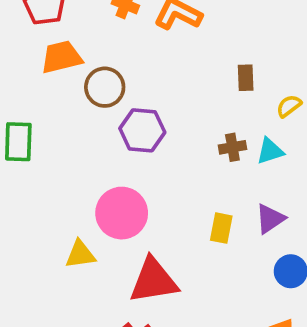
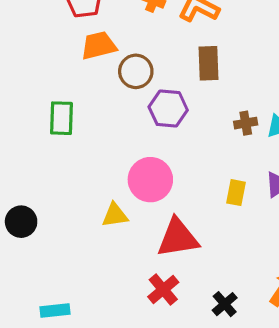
brown rectangle: (246, 78) -> (209, 63), moved, size x1.5

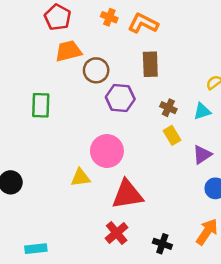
brown cross: (246, 123) -> (168, 108), moved, turned 35
yellow rectangle: (236, 193) -> (172, 135), moved, turned -42
black cross: (225, 304) -> (162, 244), turned -30

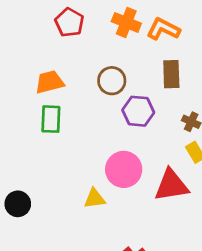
orange cross: (109, 17) -> (126, 22), size x1.5
orange trapezoid: (68, 51) -> (50, 82), moved
red triangle: (127, 194) -> (171, 185), moved

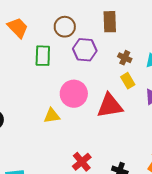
orange trapezoid: (50, 82) -> (18, 28), turned 60
green rectangle: (51, 119) -> (43, 56), moved

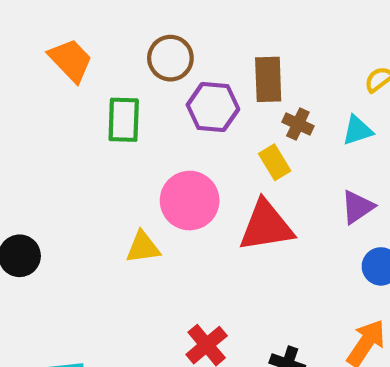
brown rectangle: (110, 22) -> (268, 79), moved
yellow rectangle: (128, 81) -> (275, 162), moved

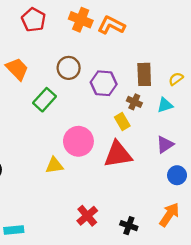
brown rectangle: (268, 79) -> (144, 74), moved
purple hexagon: (213, 107) -> (104, 83), moved
green rectangle: (124, 120) -> (44, 100), turned 40

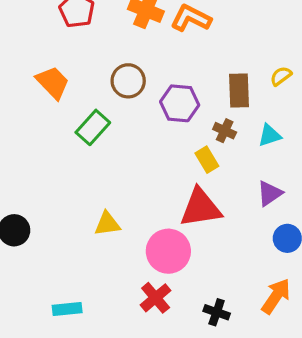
yellow semicircle: (176, 79) -> (281, 76), moved
pink circle: (78, 141) -> (168, 251), moved
cyan rectangle: (14, 230) -> (67, 309), moved

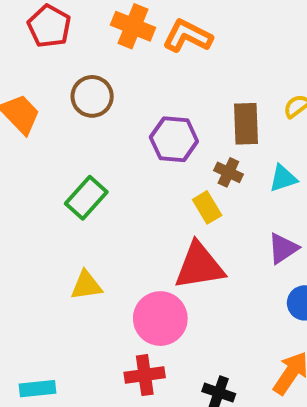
brown circle: (128, 81) -> (92, 96), moved
green rectangle: (93, 127) -> (86, 198), moved
red cross: (156, 298) -> (145, 375), turned 32

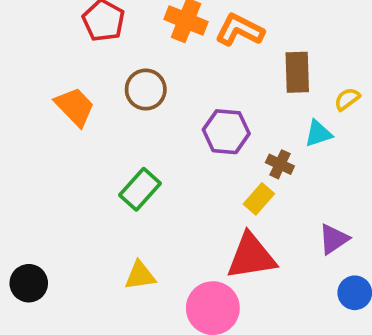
brown rectangle: (246, 124) -> (297, 72), moved
cyan triangle: (283, 178) -> (318, 134), moved
yellow rectangle: (207, 207) -> (259, 199), turned 72

